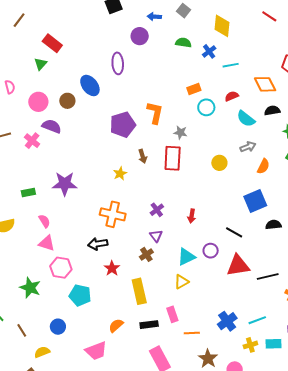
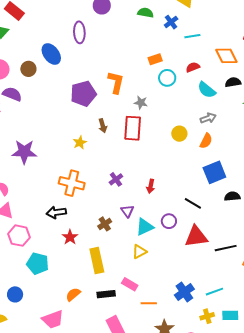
orange semicircle: (263, 166) -> (206, 141), moved
purple triangle: (156, 236) -> (127, 211), moved
pink rectangle: (172, 314) -> (130, 284), turned -42

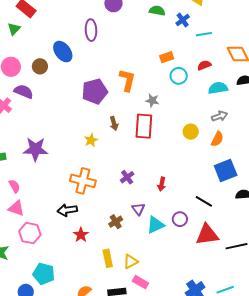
cyan semicircle: (207, 90) -> (218, 88), turned 132
yellow triangle: (139, 252) -> (131, 262), moved
yellow rectangle: (97, 261) -> (108, 258), size x0.7
cyan pentagon: (38, 264) -> (44, 274), moved

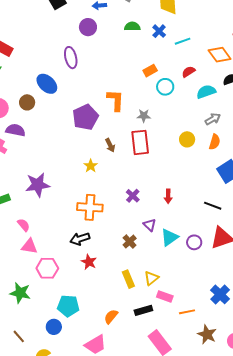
purple circle: (180, 219) -> (194, 242), moved
red star: (81, 235) -> (89, 262), moved

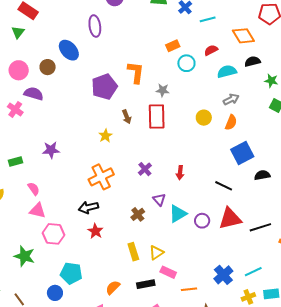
purple star: (38, 185) -> (51, 150), size x0.7
orange cross: (90, 207) -> (101, 177), turned -35

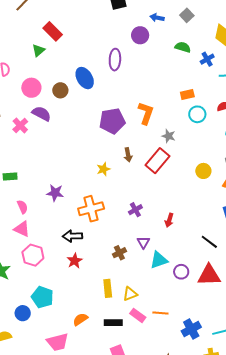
red rectangle: (157, 117) -> (157, 161), turned 30
purple star: (51, 150) -> (55, 193), moved
orange line: (189, 289) -> (160, 313), moved

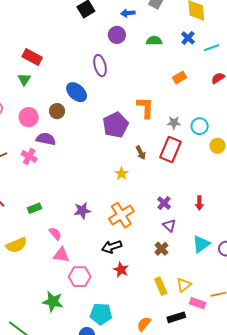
green semicircle: (183, 47) -> (154, 41), moved
cyan circle: (197, 114) -> (200, 126), moved
purple triangle: (143, 242) -> (169, 225), moved

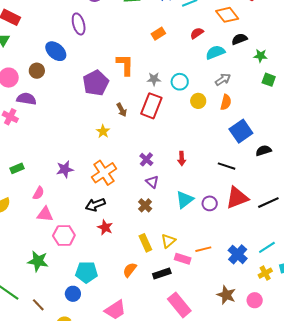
pink semicircle: (55, 234) -> (38, 193), turned 72
orange semicircle: (144, 324) -> (130, 270), moved

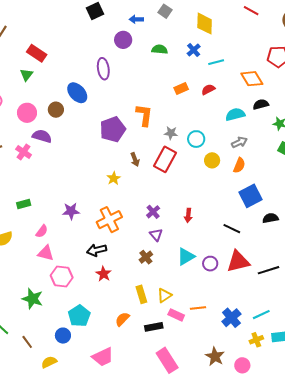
red semicircle: (197, 33) -> (208, 89), moved
cyan pentagon: (86, 272) -> (79, 316), turned 30

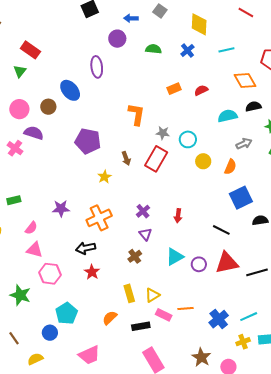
cyan line: (216, 62) -> (226, 50), moved
purple pentagon: (113, 129) -> (88, 141), moved, turned 30
gray arrow: (239, 142) -> (244, 144), moved

